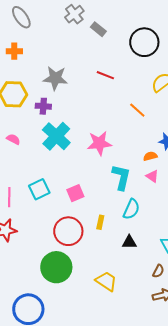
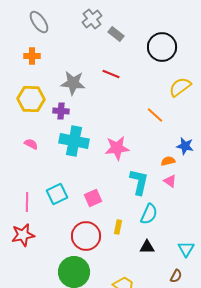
red line: (105, 75) -> (111, 74), moved
cyan cross: (56, 136) -> (74, 141), turned -32

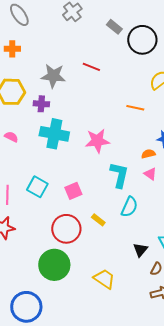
gray rectangle: (116, 34) -> (114, 27), moved
orange line: (155, 115) -> (135, 108), turned -30
cyan square: (57, 194) -> (37, 187), turned -35
yellow rectangle: (118, 227) -> (98, 220), turned -64
black triangle: (147, 247) -> (140, 250), moved, turned -49

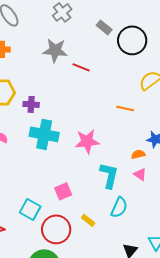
gray star: (53, 76) -> (55, 50), moved
cyan square: (37, 187) -> (30, 209), moved

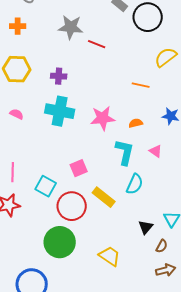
purple cross: (31, 104) -> (59, 76), moved
orange semicircle: (138, 154) -> (136, 123), moved
yellow rectangle: (88, 220) -> (104, 197), size x1.6

